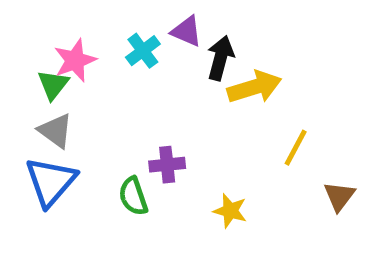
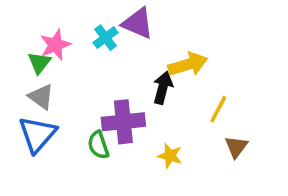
purple triangle: (187, 31) -> (138, 23), size x1.4
black arrow: (220, 58) -> (163, 88), moved
purple cross: (167, 165) -> (123, 122), size x1.6
brown triangle: (339, 196) -> (236, 147), moved

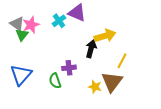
gray triangle: (41, 97) -> (17, 24), moved
purple cross: (123, 122) -> (69, 68), size x0.6
brown triangle: (236, 147) -> (112, 82), moved, size x1.6

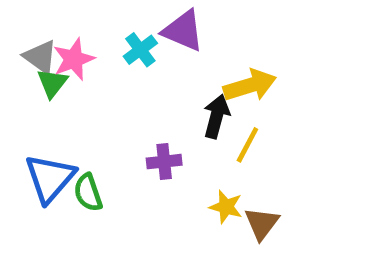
yellow line: (122, 61) -> (247, 145), moved
green semicircle: (55, 81) -> (88, 193), moved
brown triangle: (112, 82) -> (262, 223), moved, size x0.7

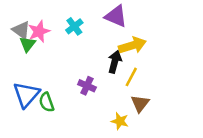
purple triangle: (183, 31) -> (116, 16), moved
purple cross: (164, 162) -> (87, 86), turned 30
yellow star: (226, 207) -> (120, 121), moved
brown triangle: (262, 223) -> (140, 103), moved

